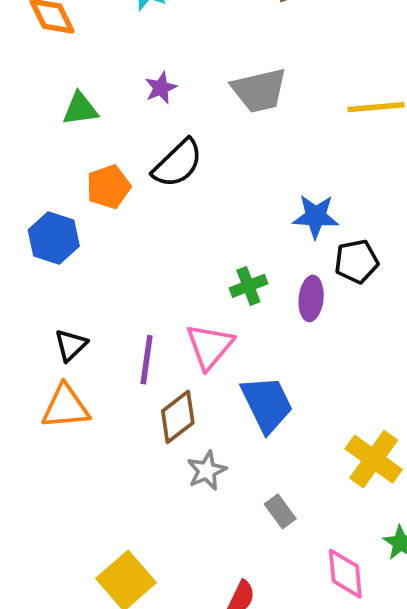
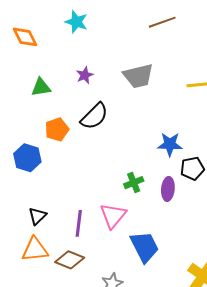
brown diamond: (178, 417) -> (70, 260), moved, turned 60

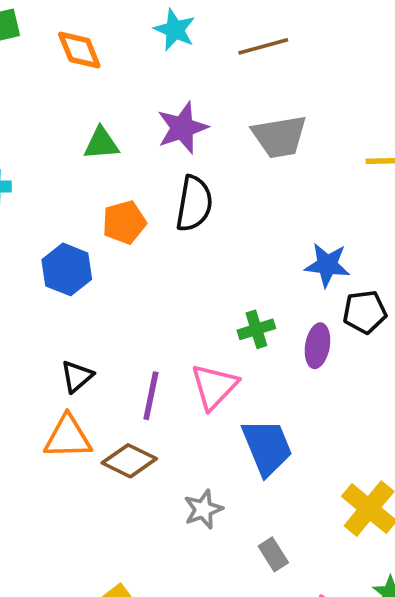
brown line: (162, 22) -> (263, 46), moved
purple star: (85, 75) -> (182, 128), size x1.6
black semicircle: (94, 116) -> (194, 204), turned -40

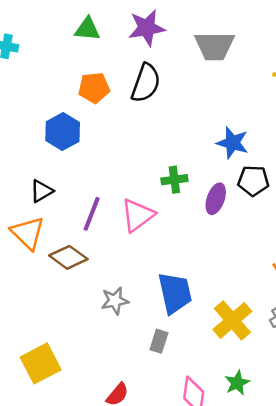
blue hexagon: (67, 269) -> (63, 132), moved
orange triangle: (68, 437) -> (28, 233), turned 36
blue trapezoid: (267, 447) -> (175, 293), moved
gray rectangle: (273, 554) -> (159, 341), turned 40

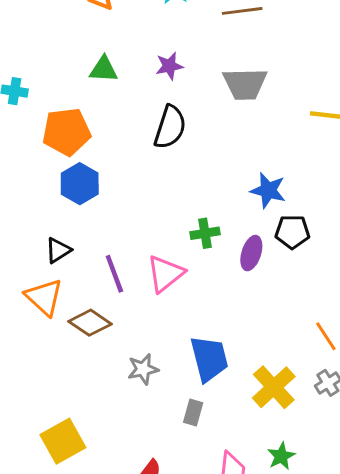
purple star: (147, 28) -> (169, 66), size x0.7
orange pentagon: (94, 88) -> (67, 132), moved, size x1.4
purple line: (92, 214) -> (114, 274), turned -40

